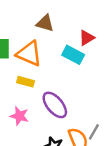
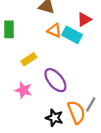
orange triangle: (29, 54) -> (54, 30), moved, size x0.6
yellow rectangle: (25, 82) -> (29, 59), turned -48

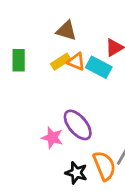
yellow rectangle: (29, 59) -> (61, 62), moved
pink star: (23, 90) -> (52, 138), moved

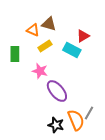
green rectangle: (19, 60) -> (15, 54), moved
orange triangle: (76, 62) -> (33, 30), moved
pink star: (52, 138) -> (40, 71), moved

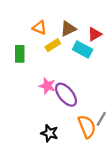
brown triangle: (49, 24) -> (68, 29), moved, turned -42
pink star: (40, 71) -> (47, 86), moved
black star: (56, 125) -> (50, 133), moved

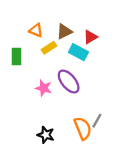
purple ellipse: (66, 95) -> (69, 82), moved

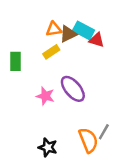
orange triangle: (36, 30) -> (54, 29), moved, turned -32
red triangle: (90, 37) -> (97, 40), turned 48
cyan rectangle: (78, 52) -> (84, 30), moved

